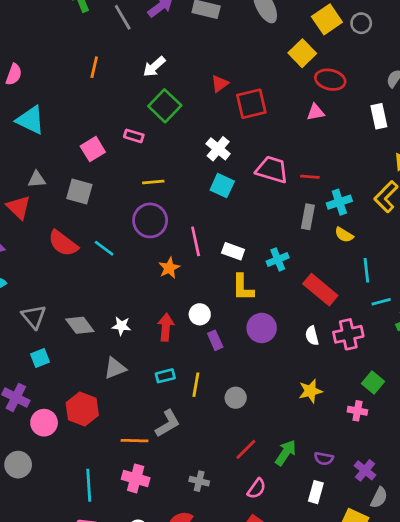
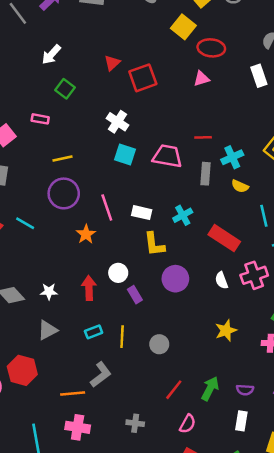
green square: (165, 106) -> (65, 89), size x0.7
pink trapezoid: (272, 170) -> (167, 156), moved

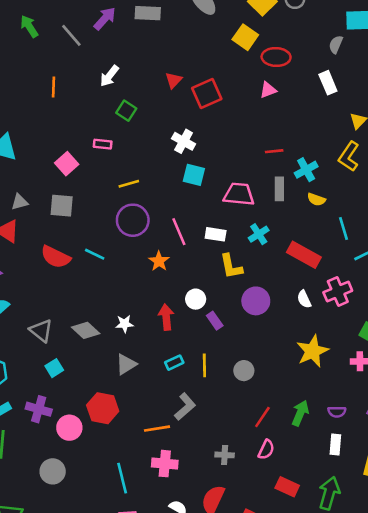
pink trapezoid: (167, 156) -> (239, 194), moved
yellow star: (226, 330) -> (312, 351), size x1.4
pink semicircle: (188, 424) -> (266, 450), moved

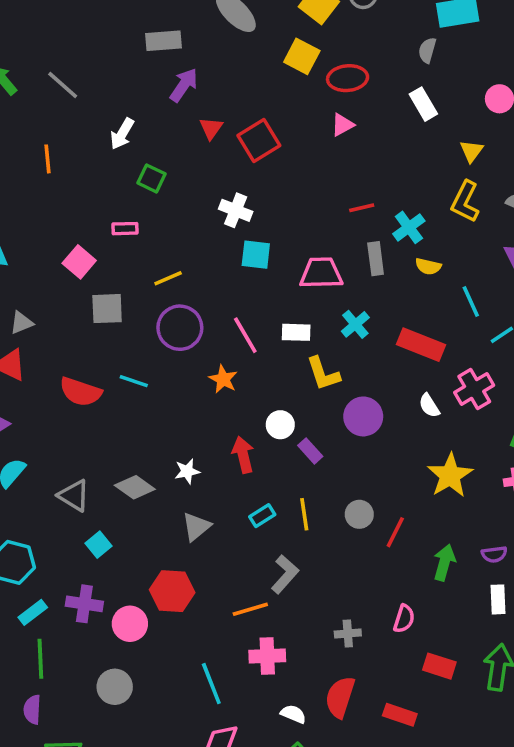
purple arrow: (105, 19) -> (184, 85), moved
gray square: (62, 206) -> (107, 309), moved
red line: (262, 417) -> (395, 532), moved

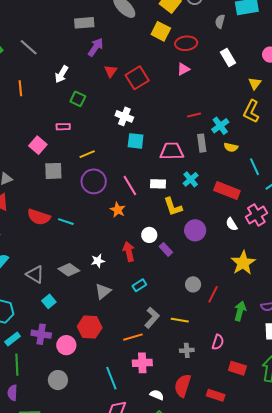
gray semicircle: (427, 50) -> (220, 21), moved
cyan line: (134, 381) -> (66, 222), moved
yellow line: (304, 514) -> (180, 320), moved, turned -72

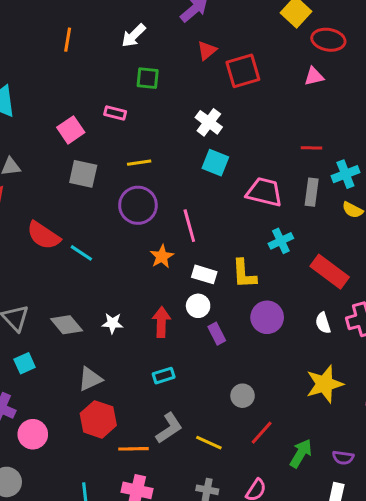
green square: (78, 99) -> (148, 78), turned -35
white rectangle: (158, 184) -> (204, 274), moved
gray triangle: (103, 291) -> (90, 379), moved
red line: (213, 294) -> (262, 433), moved
red hexagon: (90, 327) -> (98, 419), moved

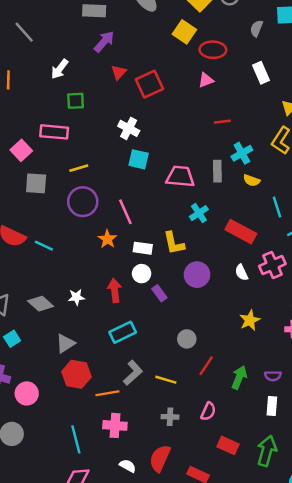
pink rectangle: (115, 113) -> (54, 132), size x1.6
red line: (311, 148) -> (222, 122), moved
cyan rectangle: (164, 376) -> (123, 332), size x1.5
yellow star: (325, 384) -> (250, 320), size x0.7

